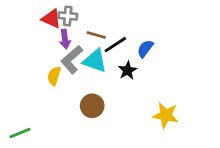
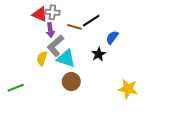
black line: (115, 45) -> (91, 21), moved
cyan triangle: (95, 61) -> (66, 58), moved
green line: (20, 133) -> (16, 88), moved

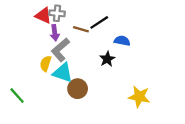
blue semicircle: (112, 37) -> (122, 41), turned 64
cyan triangle: (66, 58) -> (63, 73), moved
green line: (16, 88) -> (17, 96), turned 70

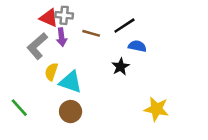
black line: (99, 22) -> (124, 26), moved
gray L-shape: (60, 50) -> (37, 46), moved
brown circle: (78, 89) -> (71, 112), moved

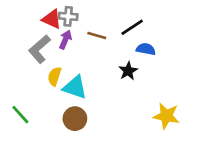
purple arrow: (62, 37) -> (65, 40), turned -150

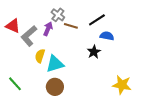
gray cross: (68, 16) -> (58, 15), moved, turned 32
red triangle: (52, 19) -> (13, 26), moved
cyan triangle: (75, 87) -> (55, 64), turned -36

